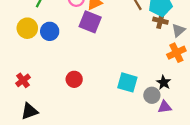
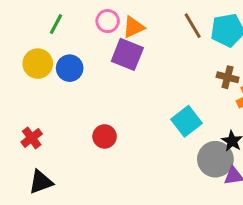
brown cross: (160, 21) -> (228, 77), moved
cyan square: (127, 82) -> (187, 121), moved, turned 36
gray circle: (152, 95) -> (215, 159), size x1.5

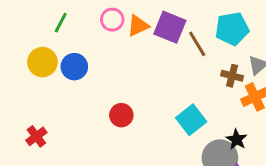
brown line: (193, 26) -> (197, 44), moved
purple square: (127, 54) -> (170, 27), moved
red circle: (105, 136) -> (121, 115), moved

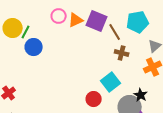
green line: (61, 23) -> (26, 32), moved
yellow circle: (42, 62) -> (13, 28), moved
brown cross: (232, 76) -> (122, 53), moved
red circle: (121, 115) -> (94, 99), moved

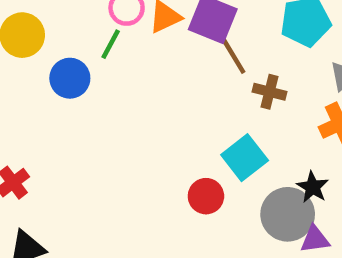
green line: (26, 32) -> (111, 44), moved
brown line: (115, 32) -> (233, 56), moved

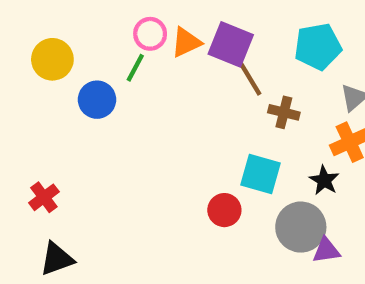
cyan square: (245, 158) -> (260, 174), turned -36
black star: (313, 187) -> (324, 180), moved

